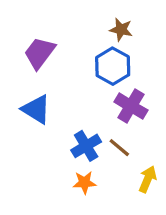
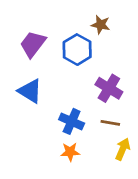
blue hexagon: (113, 66) -> (77, 50), moved
blue cross: (86, 146) -> (72, 121), turned -35
brown line: (119, 148) -> (110, 123), moved, turned -30

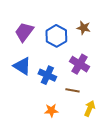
brown star: (101, 25) -> (84, 28), moved
blue cross: (72, 121) -> (47, 75), moved
brown line: (110, 123) -> (73, 90), moved

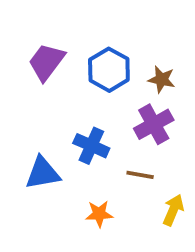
brown star: (84, 28) -> (162, 79), moved
purple cross: (80, 64) -> (154, 124), turned 30
blue triangle: (22, 66) -> (43, 173), moved, turned -42

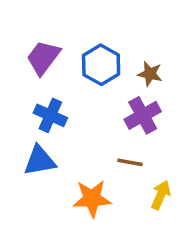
blue cross: (91, 146) -> (50, 115), moved
orange star: (99, 214) -> (92, 199), size x1.5

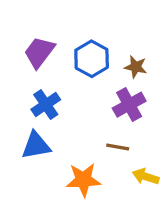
blue cross: (50, 115) -> (46, 105), turned 32
yellow arrow: (161, 195) -> (146, 177), turned -95

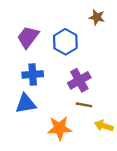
brown star: (136, 67) -> (97, 17), moved
blue cross: (46, 105) -> (33, 74), turned 30
purple cross: (129, 105) -> (79, 80), moved

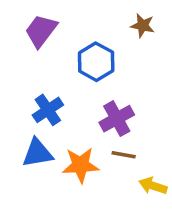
purple trapezoid: (28, 37) -> (41, 31), moved
blue cross: (33, 74) -> (48, 110), turned -30
orange star: (59, 128) -> (81, 165), moved

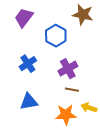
brown star: (143, 26) -> (83, 15), size x1.5
blue triangle: (38, 153) -> (29, 102), moved
orange star: (81, 165) -> (66, 115), moved

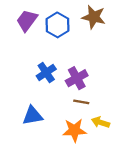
blue hexagon: (56, 36) -> (57, 25), moved
blue cross: (28, 64) -> (46, 72), moved

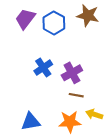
blue triangle: (33, 116) -> (31, 122), moved

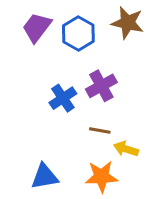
purple cross: (72, 73) -> (101, 86), moved
brown line: (76, 95) -> (100, 130), moved
yellow arrow: (94, 114) -> (126, 149), moved

